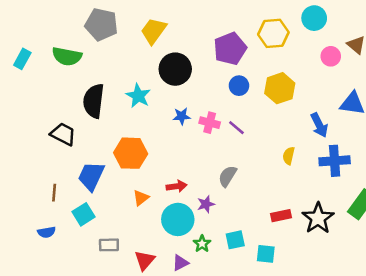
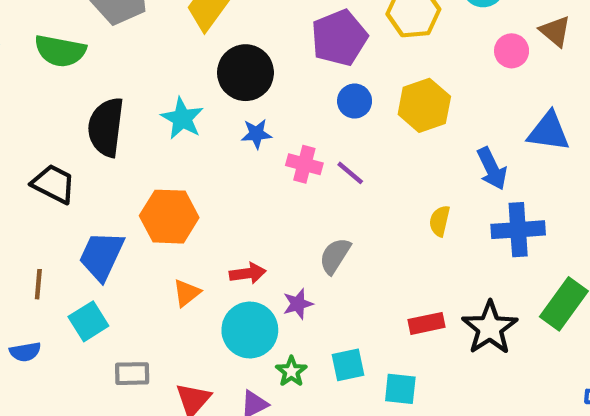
blue star: (182, 116) -> (256, 134), moved

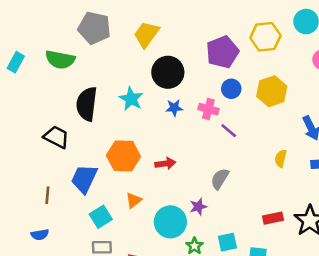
pink cross: (304, 164) -> (208, 109), moved
red arrow: (248, 273) -> (165, 164), moved
cyan square: (88, 321) -> (101, 217), moved

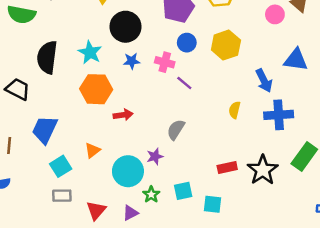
orange hexagon: (123, 156) -> (96, 89), moved

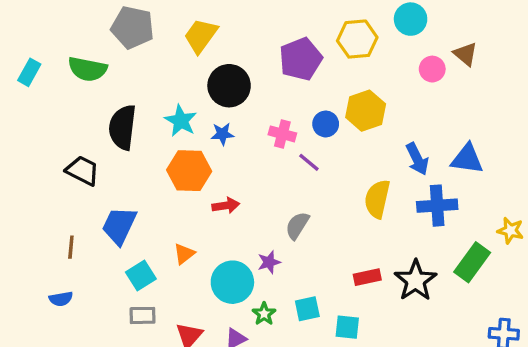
blue circle: (187, 43) -> (326, 124), moved
blue triangle: (296, 60) -> (467, 159), moved
blue star: (132, 61) -> (222, 134), moved
yellow semicircle: (235, 110) -> (377, 199), size x1.6

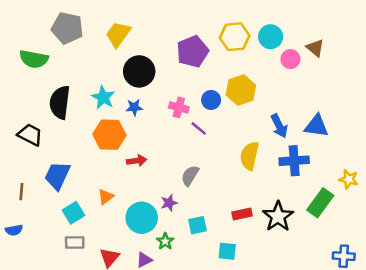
cyan circle: (411, 19) -> (271, 37), moved
cyan square: (307, 309) -> (197, 225), moved

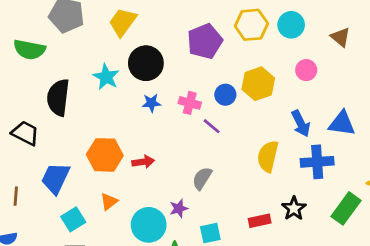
pink circle: (290, 59) -> (306, 70), moved
cyan star: (103, 97) -> (106, 77), moved
blue star: (134, 107) -> (151, 103), moved
orange hexagon: (109, 135) -> (105, 155), moved
black star: (278, 216) -> (294, 208), moved, size x0.7

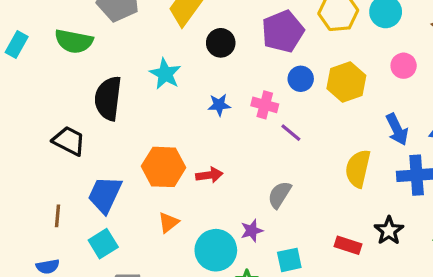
black circle: (146, 63) -> (221, 43), moved, size x0.7
blue circle: (225, 95) -> (301, 79), moved
cyan square: (73, 219) -> (103, 244), moved
red rectangle: (260, 221) -> (348, 245), turned 30

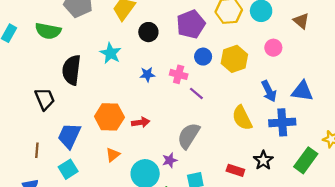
black trapezoid: (69, 141) -> (45, 99), turned 40
yellow semicircle: (358, 169) -> (242, 118), turned -40
gray semicircle: (279, 195) -> (189, 136), size x1.4

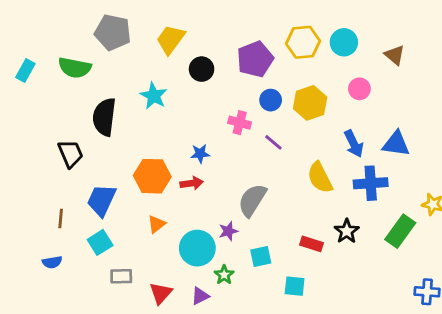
blue star: (147, 74) -> (200, 154), moved
purple line: (196, 93) -> (273, 142), moved

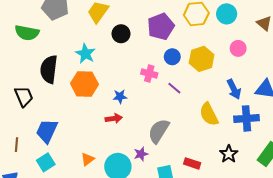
orange hexagon: (152, 176) -> (84, 84), moved
orange triangle: (156, 224) -> (88, 159), moved
red rectangle: (311, 244) -> (192, 163), moved

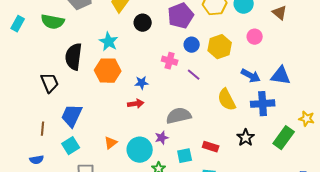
blue arrow: (234, 89) -> (251, 76), turned -36
gray semicircle: (159, 131) -> (179, 116), turned 45

